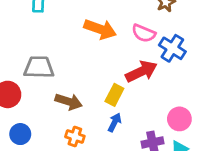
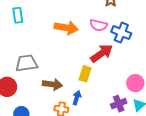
blue arrow: (115, 122) -> (77, 98), moved

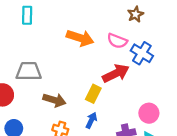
blue arrow: (77, 98) -> (91, 120), moved

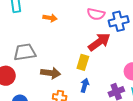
orange arrow: (80, 38) -> (50, 18), moved, size x0.6
blue cross: (142, 53) -> (119, 21), turned -36

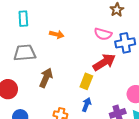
gray trapezoid: (25, 52) -> (25, 53), moved
brown arrow: (51, 73) -> (46, 78), moved, turned -78

